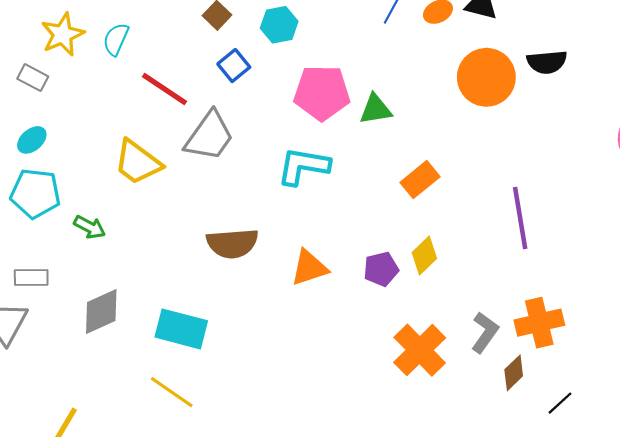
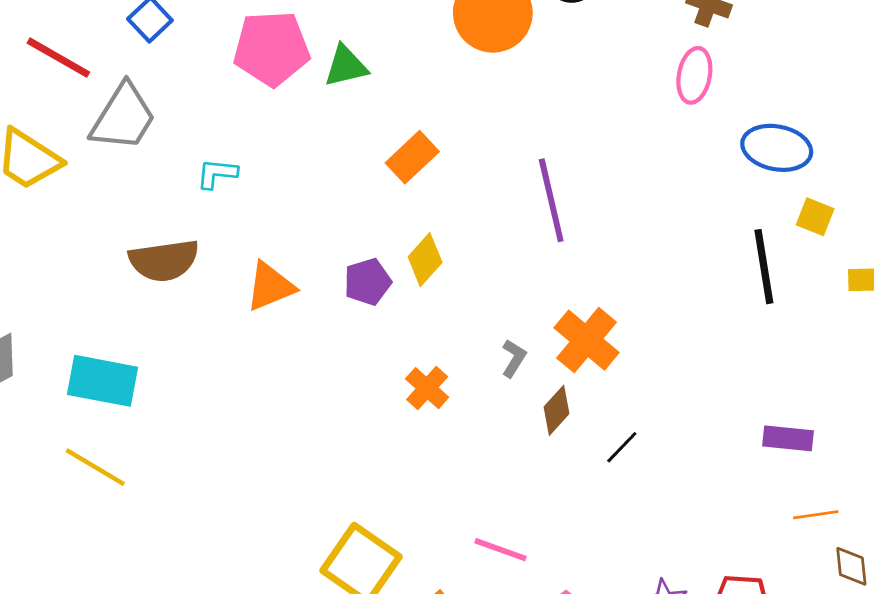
cyan L-shape: (303, 166) -> (217, 174), moved, size x0.6
orange cross: (539, 323) -> (587, 340), turned -33
gray L-shape: (485, 332) -> (514, 358), size x0.7
orange cross: (420, 350) -> (427, 388), size x0.6

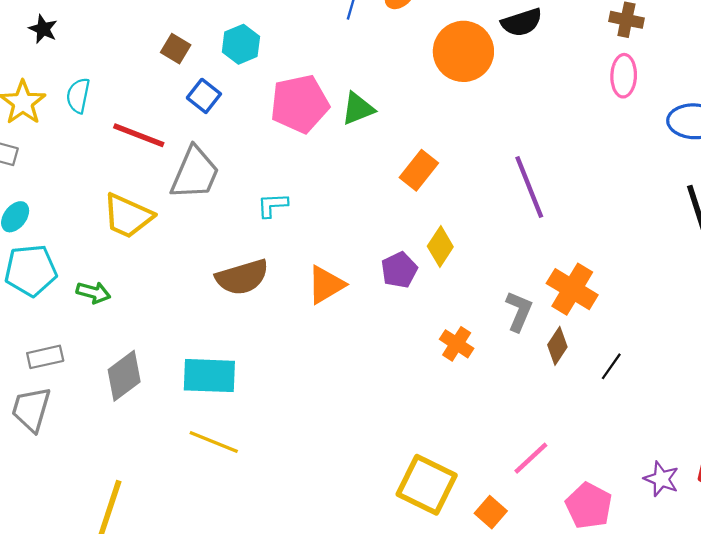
gray L-shape: (514, 358) -> (519, 311), size x1.4
pink line: (500, 550) -> (531, 458), turned -54

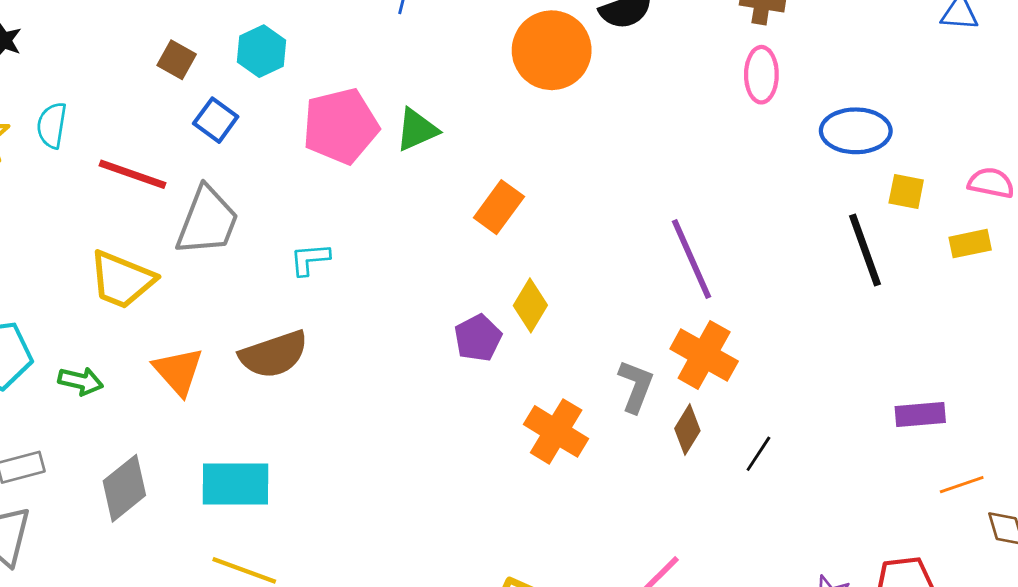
purple line: (529, 187) -> (691, 259), moved
orange triangle: (326, 285) -> (178, 371), moved, turned -39
orange cross: (457, 344) -> (556, 431), size x1.4

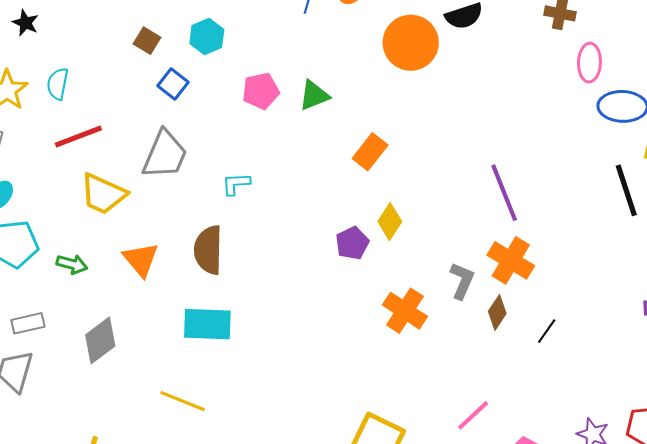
pink ellipse: (761, 75) -> (589, 63), moved
pink pentagon: (341, 126) -> (261, 91), size x0.7
red line: (133, 174) -> (78, 136), moved, turned -42
brown semicircle: (274, 354) -> (208, 250), turned 108
cyan rectangle: (235, 484) -> (207, 324), moved

